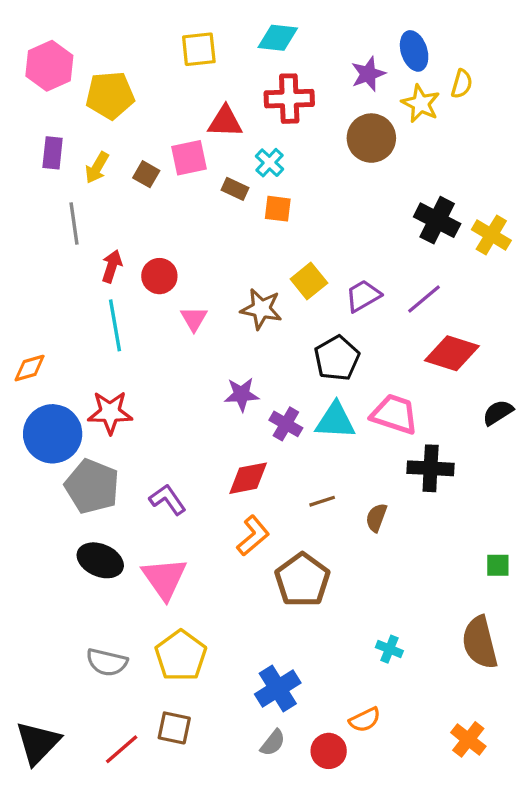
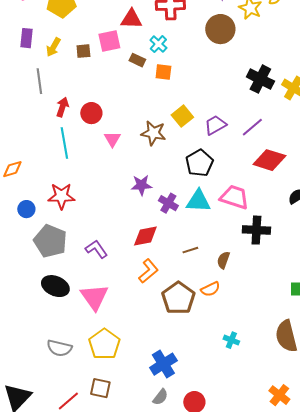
brown square: (146, 174) -> (83, 51), turned -35
blue circle: (53, 434) -> (26, 209), size x0.5
orange semicircle: (365, 720) -> (210, 289), moved

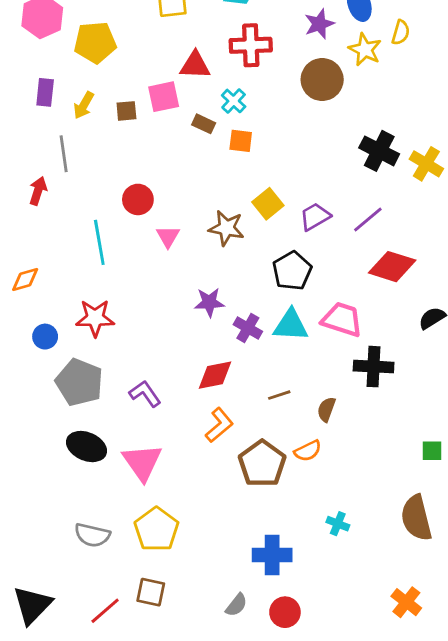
red arrow: (62, 107) -> (38, 191), moved
blue cross: (163, 364) -> (272, 555), moved, turned 32

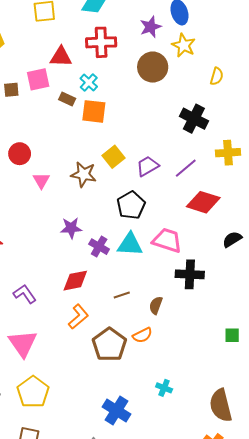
yellow semicircle: (401, 32) -> (217, 76), moved
orange square: (241, 141) -> (94, 111), size x1.4
yellow cross: (426, 164) -> (228, 153), moved, turned -35
brown semicircle: (416, 518) -> (221, 405), moved
blue cross: (272, 555) -> (117, 411), turned 32

